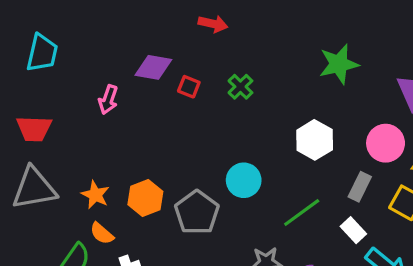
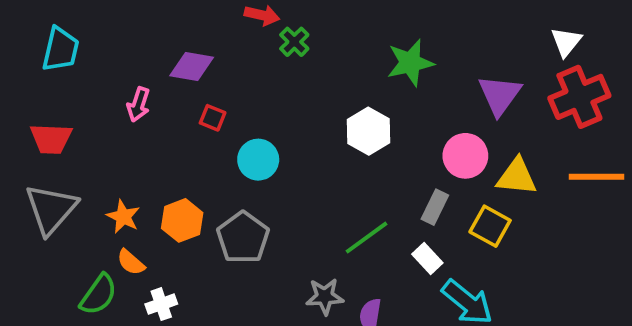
red square: (189, 87) -> (213, 118), moved
green cross: (240, 87) -> (294, 42), moved
white hexagon: (315, 140) -> (368, 131), moved
cyan circle: (244, 180) -> (258, 160), moved
gray triangle: (34, 188) -> (51, 209), turned -39

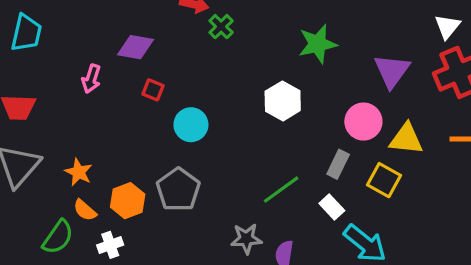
orange hexagon: (182, 220) -> (128, 201), moved

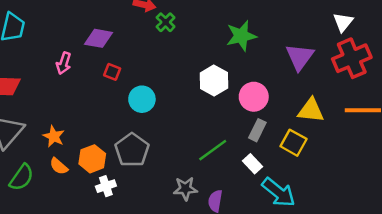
pink circle: (363, 122) -> (254, 97), moved
green semicircle: (58, 237) -> (21, 177), moved
white cross: (110, 245) -> (106, 186), moved

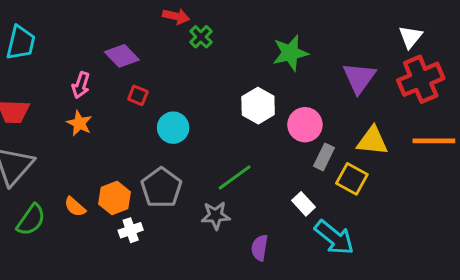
purple diamond: (98, 38) -> (122, 56), turned 36
gray rectangle: (257, 130) -> (324, 157), moved
orange star: (54, 136) -> (79, 123), moved
green line: (213, 150) -> (235, 177), moved
gray star: (185, 189) -> (216, 216), moved

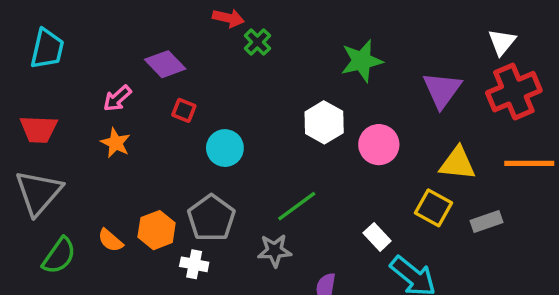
pink arrow: (81, 85) -> (117, 98), turned 30
gray rectangle: (324, 157) -> (487, 222), moved, turned 45
white cross: (131, 230) -> (194, 264), moved, turned 30

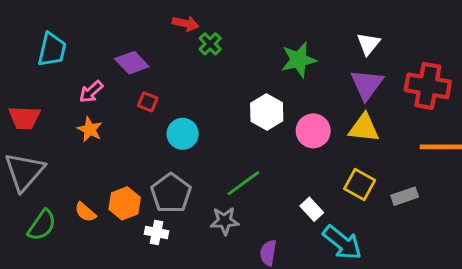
white triangle: (502, 42) -> (368, 44), moved
cyan trapezoid: (47, 49) -> (52, 50), moved
red cross: (514, 92) -> (428, 86), turned 33
yellow triangle: (457, 163) -> (364, 128), moved

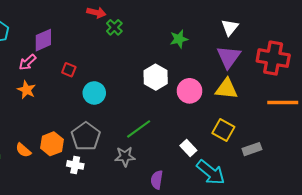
green star: (299, 60) -> (179, 39), size x0.7
purple diamond: (132, 63) -> (43, 40), moved, turned -70
gray rectangle: (405, 196) -> (252, 149), moved

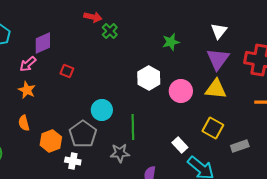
cyan circle: (94, 93) -> (102, 110), moved
green line: (139, 129) -> (133, 127), turned -55
orange semicircle: (23, 150) -> (24, 123), moved, turned 35

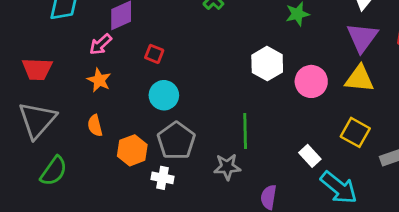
cyan circle: (102, 110) -> (164, 95), moved

